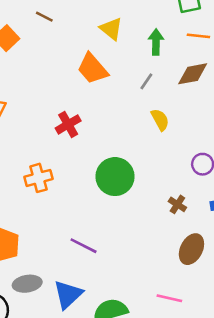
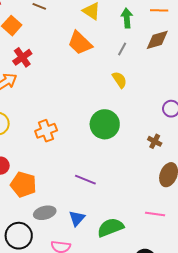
yellow semicircle: (160, 120) -> (120, 80), moved
red cross: (68, 124) -> (22, 57), moved
blue triangle: (68, 295) -> (77, 218), size x0.7

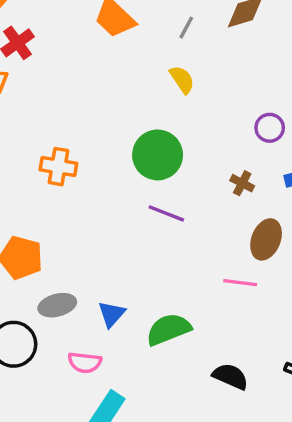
orange cross: (46, 131) -> (58, 167), turned 30
purple line: (85, 180) -> (166, 213), moved
pink line: (155, 214) -> (240, 283), moved

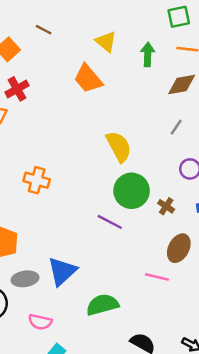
gray line: (186, 28) -> (176, 127), moved
yellow semicircle: (182, 79) -> (119, 146), moved, size x1.5
green circle: (158, 155) -> (132, 191), moved
blue triangle: (112, 314) -> (62, 271), moved, size x1.5

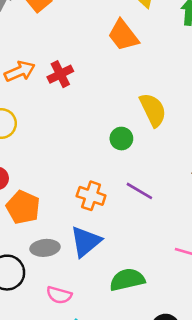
red cross: (17, 89) -> (60, 74), moved
orange cross: (37, 180) -> (91, 196), moved
green circle: (132, 191) -> (121, 139), moved, size x0.6

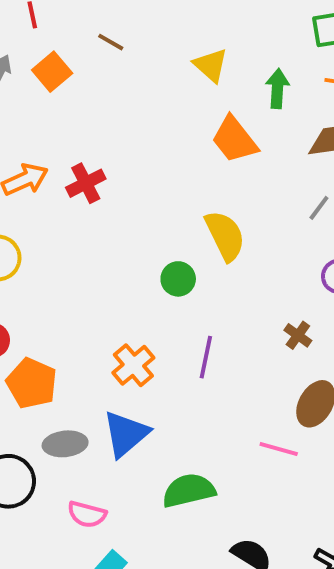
orange trapezoid: (123, 35) -> (234, 140), moved
purple line: (139, 191) -> (206, 357), turned 72
orange cross: (91, 196) -> (133, 365), turned 32

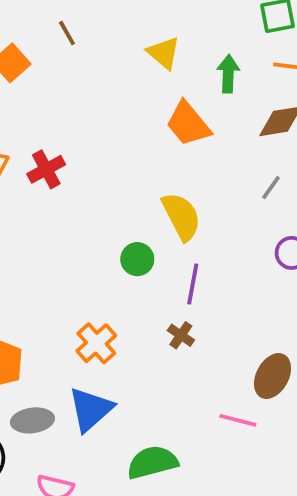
brown line: (111, 42) -> (67, 33), turned 32
brown cross: (298, 335) -> (181, 335), moved
purple line: (206, 357) -> (193, 284), moved

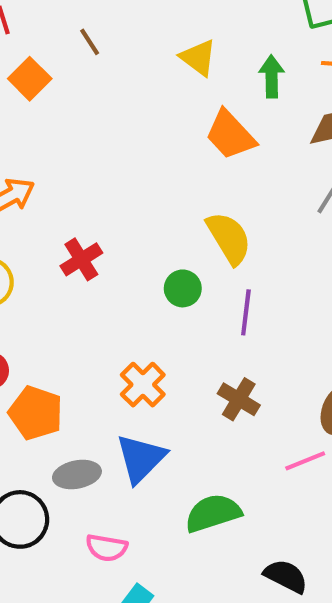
red cross: (46, 169) -> (81, 259), moved
brown cross: (181, 335) -> (239, 399), moved, size x1.4
pink line: (238, 420) -> (305, 461), turned -33

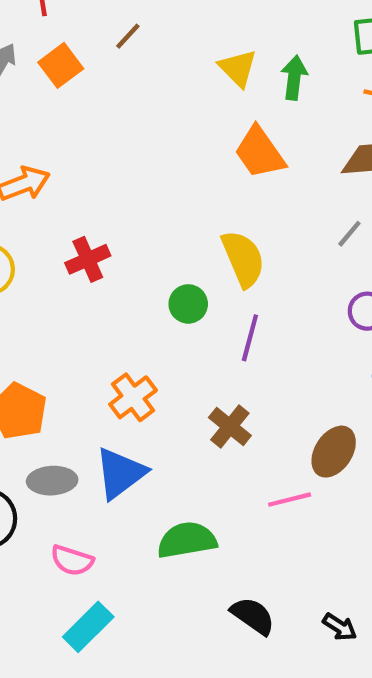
brown line: (90, 42) -> (128, 36), turned 68
green arrow: (272, 76) -> (294, 78), moved

